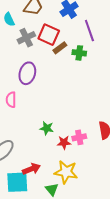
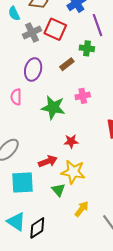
brown rectangle: (60, 48) -> (67, 64), moved
green star: (47, 128) -> (53, 107), moved, size x1.6
pink cross: (79, 137) -> (83, 96), moved
red arrow: (31, 169) -> (48, 161), moved

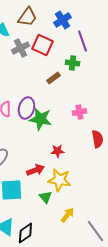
purple ellipse: (33, 69) -> (26, 108), moved
pink cross: (83, 96) -> (79, 112), moved

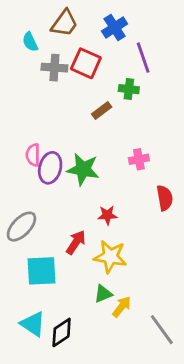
gray cross: (20, 48) -> (54, 68), turned 30
purple ellipse: (26, 108) -> (50, 168), moved
red arrow: (35, 170) -> (76, 242), turned -36
green triangle: (45, 197) -> (103, 294), moved, turned 48

